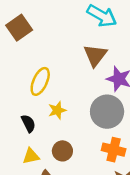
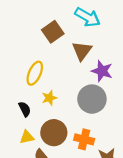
brown square: (19, 28) -> (53, 32), moved
orange cross: (114, 150) -> (84, 139), moved
brown circle: (62, 151) -> (54, 133), size x1.5

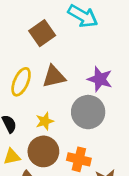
brown triangle: (82, 51) -> (54, 77), moved, turned 40
yellow star: (49, 98) -> (45, 121), moved

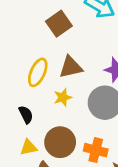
yellow star: (45, 121) -> (63, 97), moved

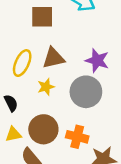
brown square: (59, 24) -> (42, 17), turned 35

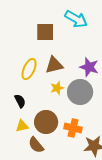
yellow star: (46, 87) -> (57, 88), moved

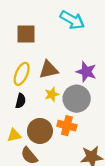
brown square: (45, 32) -> (26, 34), moved
black semicircle: (20, 101) -> (21, 101), moved, turned 40
orange cross: (73, 128) -> (67, 126), moved

